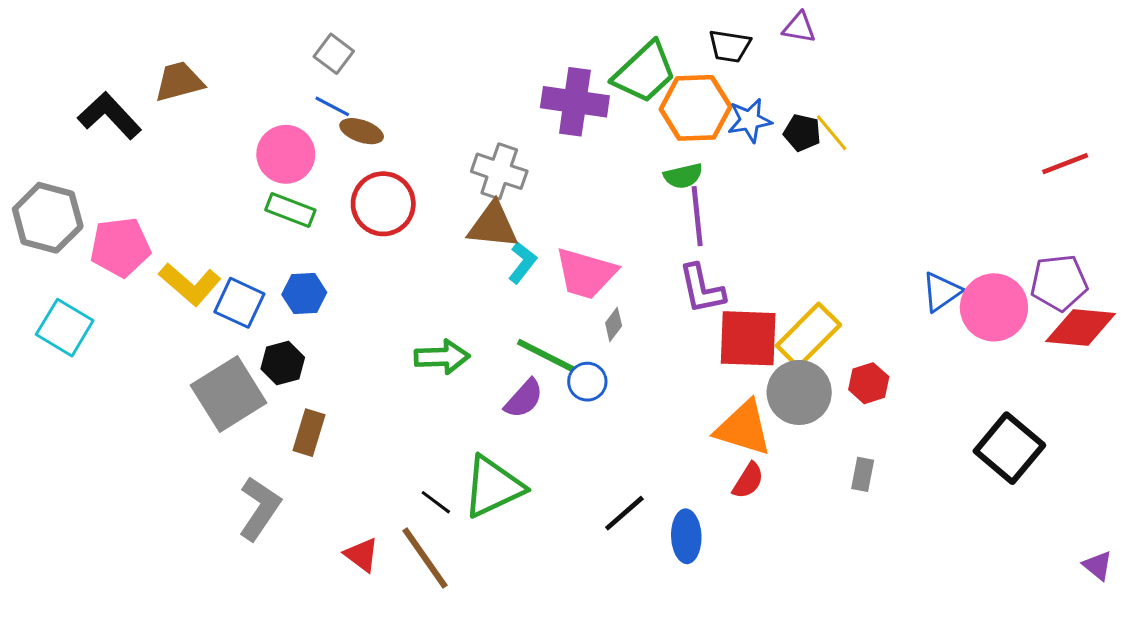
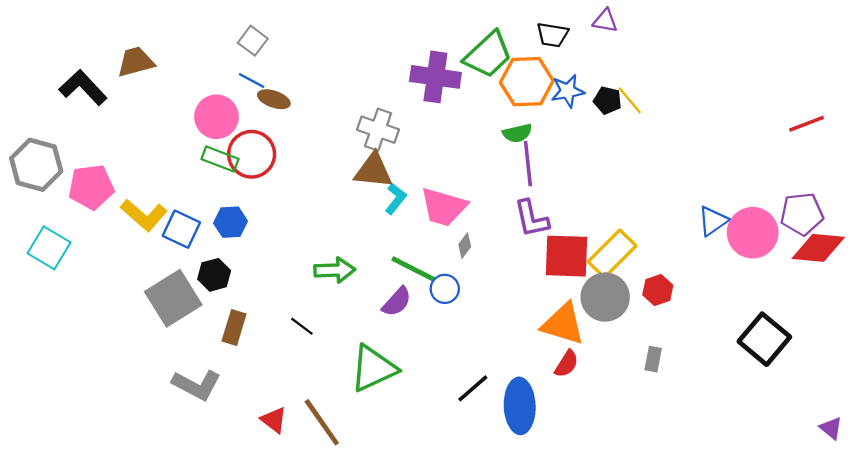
red circle: (383, 204) -> (252, 154), moved
black line: (436, 502) -> (302, 326), moved
gray L-shape: (259, 508) -> (197, 385), turned 84
blue ellipse: (686, 536) -> (520, 406), size x1.4

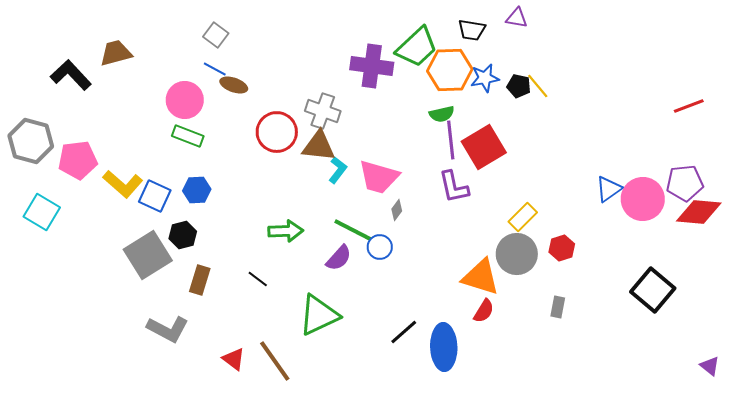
red circle: (252, 154) -> (277, 132), moved
yellow rectangle: (612, 254) -> (523, 217), size x0.7
red square: (567, 256) -> (484, 147), moved, turned -33

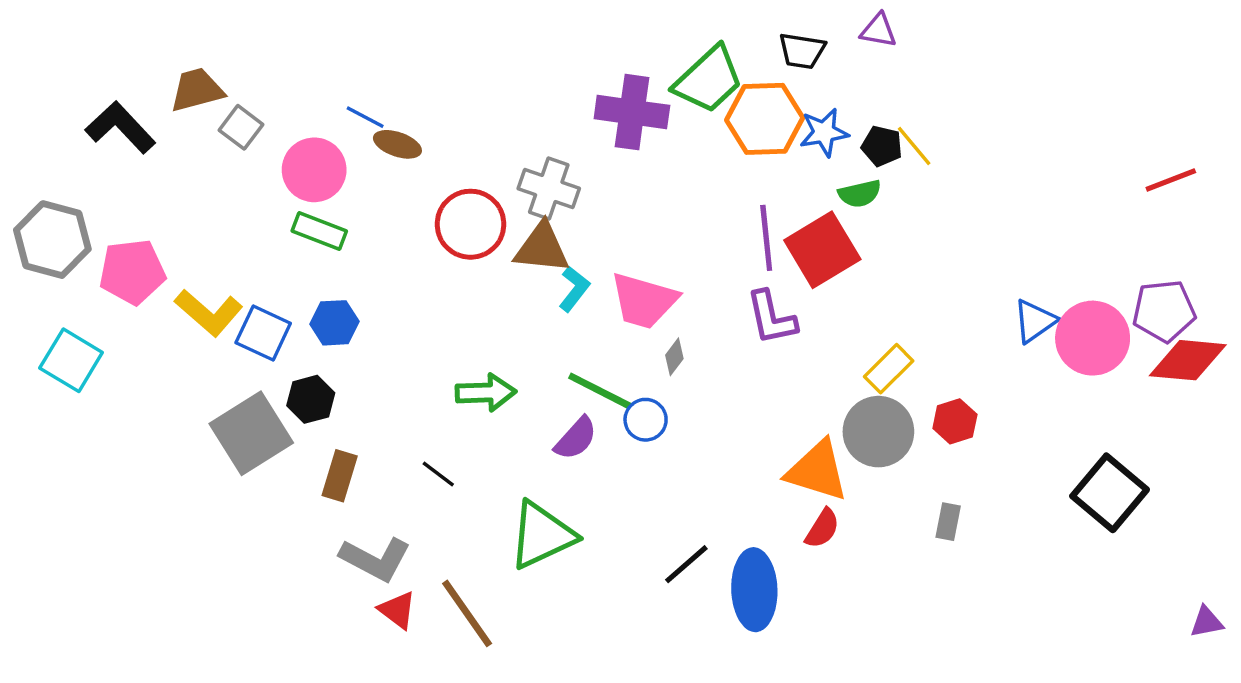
gray square: (216, 35) -> (241, 127), moved
green semicircle: (442, 114) -> (860, 194), moved
gray L-shape: (168, 329) -> (375, 559), moved
purple triangle: (710, 366) -> (1206, 622), turned -50

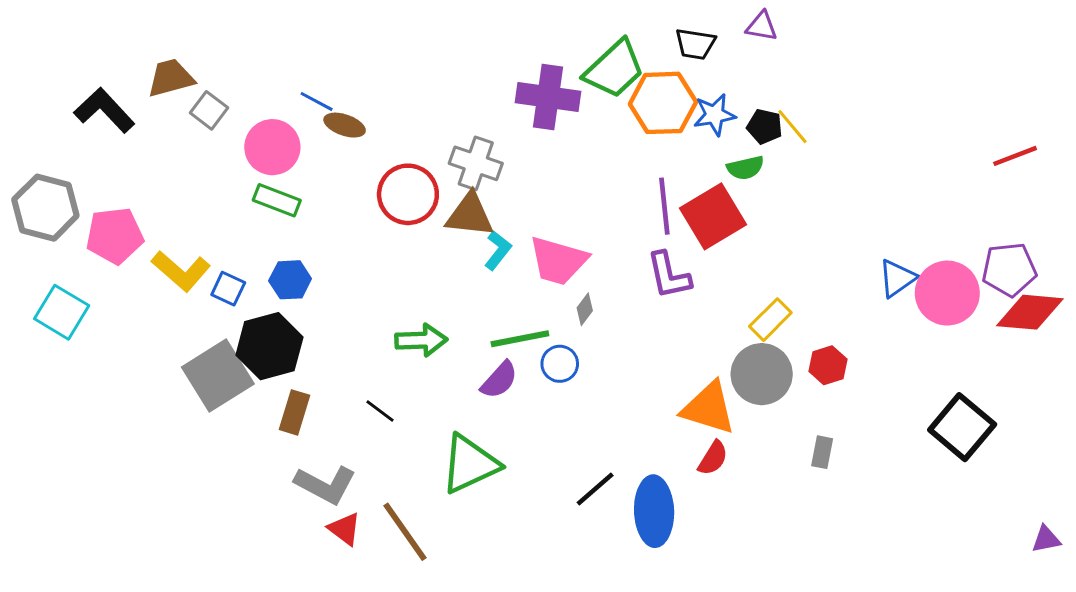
blue square: (263, 333) -> (228, 289), size x0.7
green line: (600, 391) -> (520, 339), turned -38
black hexagon: (311, 399) -> (269, 346), size x1.6

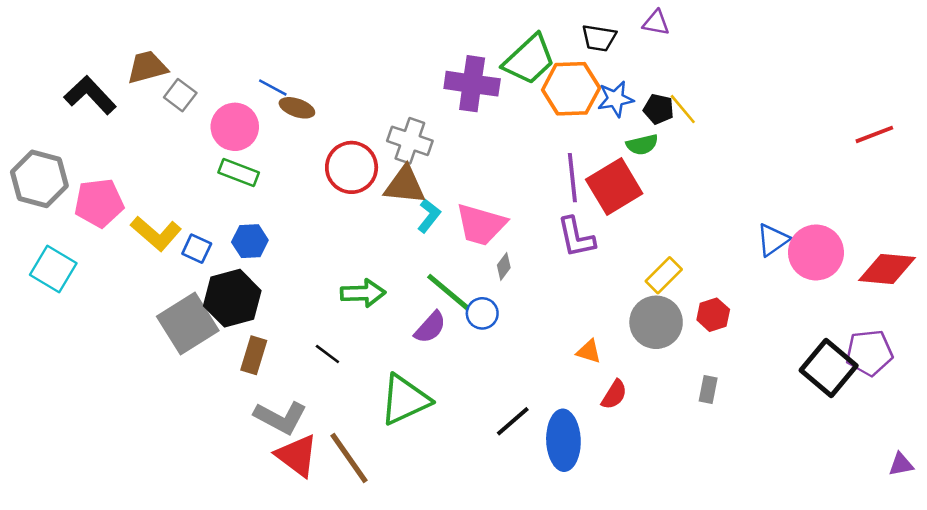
purple pentagon: (1009, 269) -> (869, 353), moved
green line: (520, 339) -> (448, 292), turned 51
orange triangle: (709, 408) -> (589, 351), moved, size x0.5
red triangle: (345, 529) -> (297, 456), size x1.5

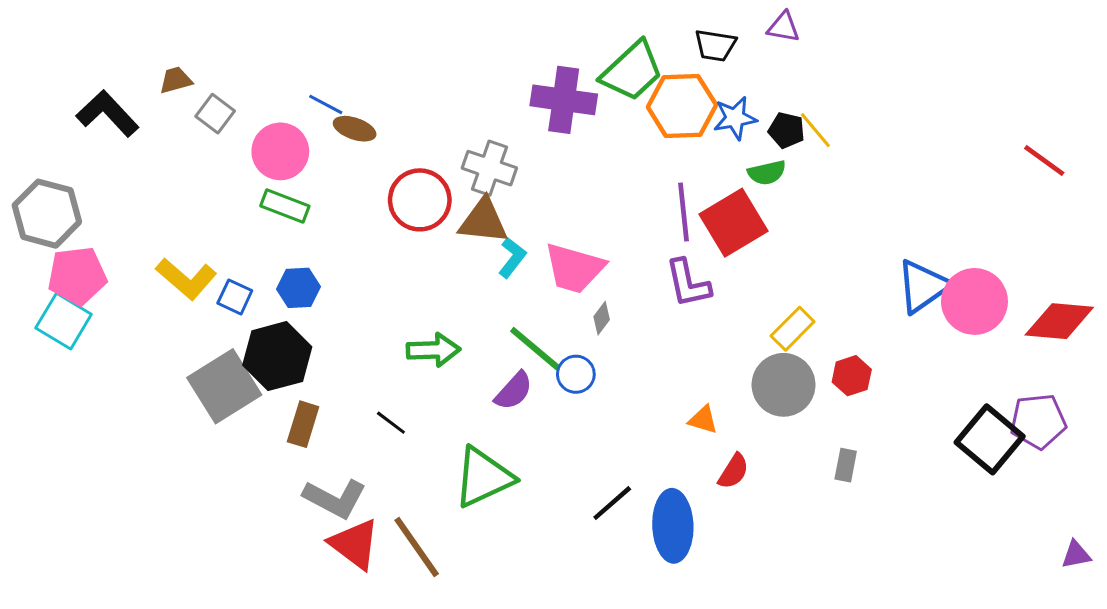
brown trapezoid: (147, 67) -> (176, 80), size x0.7
red line: (874, 134) -> (1044, 161), turned 57
pink pentagon: (99, 203) -> (77, 276), moved
blue triangle: (773, 240) -> (923, 286), size x1.4

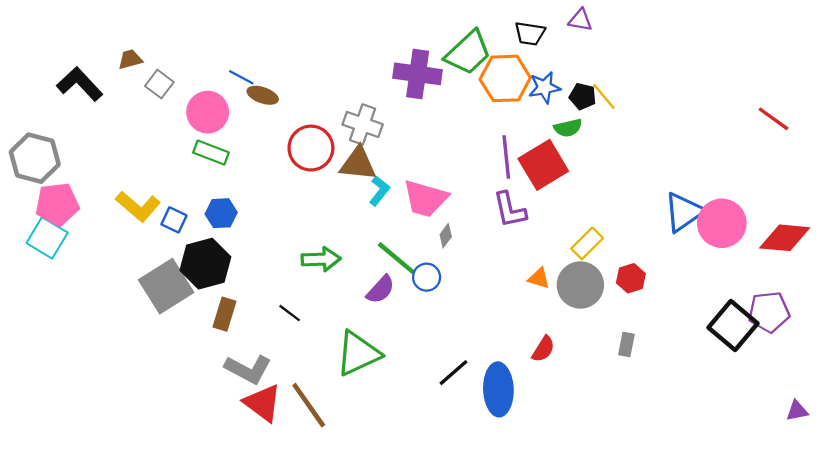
orange triangle: (703, 420) -> (539, 278), moved

